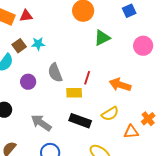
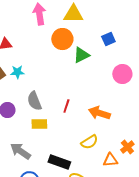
green triangle: (102, 38) -> (81, 55), moved
yellow rectangle: (74, 93) -> (39, 124), moved
black rectangle: (80, 121) -> (59, 162), moved

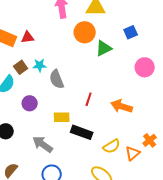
gray semicircle: (34, 101) -> (57, 79), moved
yellow semicircle: (89, 142) -> (112, 146), moved
orange triangle: (110, 160) -> (133, 153), turned -35
black rectangle: (59, 162) -> (82, 132), moved

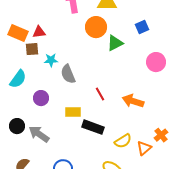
brown square: (21, 67) -> (32, 49), moved, turned 32
red line: (89, 99) -> (100, 94), turned -48
gray arrow: (43, 144) -> (39, 134), moved

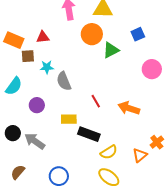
red triangle: (39, 32) -> (43, 37), moved
yellow semicircle: (123, 141) -> (109, 152), moved

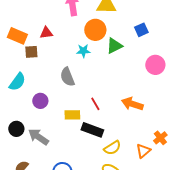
cyan star: (47, 67) -> (83, 51), moved
red line: (96, 101) -> (95, 104), moved

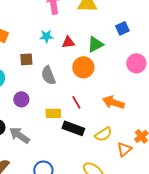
orange circle: (95, 30) -> (83, 67), moved
red triangle: (46, 33) -> (68, 42), moved
cyan star: (83, 51) -> (46, 36), moved
brown square: (31, 52) -> (26, 59), moved
yellow semicircle: (112, 148) -> (103, 134), moved

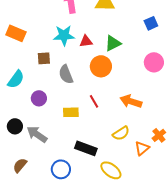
blue square: (122, 28) -> (151, 23), moved
cyan star: (46, 36) -> (64, 35), size x1.5
black rectangle: (73, 128) -> (86, 148), moved

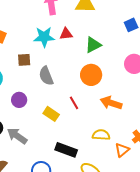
red triangle: (86, 41) -> (66, 34), moved
orange circle: (101, 66) -> (91, 75), moved
yellow rectangle: (71, 112) -> (51, 114), turned 35
yellow semicircle: (121, 133) -> (101, 135), turned -144

